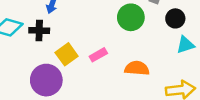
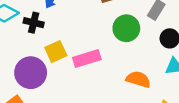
pink rectangle: (98, 55) -> (87, 59), size x1.5
orange semicircle: (137, 68) -> (138, 79), moved

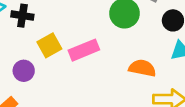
purple circle: (31, 73) -> (24, 71), size x0.6

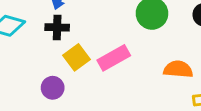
black cross: (22, 16) -> (57, 27), moved

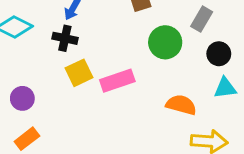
purple circle: (53, 88) -> (22, 98), moved

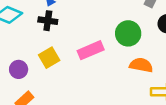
green circle: (165, 42) -> (128, 33), moved
yellow square: (79, 73) -> (49, 58), moved

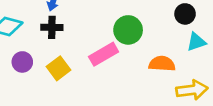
green circle: (128, 33) -> (128, 30), moved
purple circle: (19, 69) -> (22, 62), moved

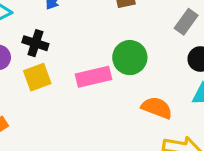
black cross: (52, 27) -> (35, 43), moved

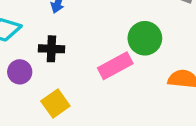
yellow square: (37, 77) -> (55, 104), moved

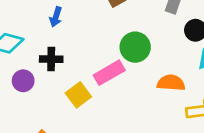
yellow square: (55, 104) -> (78, 95), moved

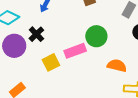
black cross: (51, 59) -> (36, 34), turned 35
purple circle: (23, 81) -> (14, 46), size x1.5

